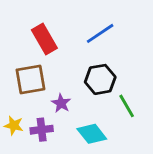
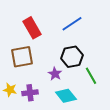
purple star: (61, 103) -> (55, 74), moved

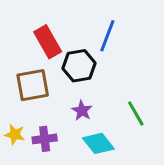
blue line: (72, 24) -> (107, 36), turned -35
black hexagon: (72, 57) -> (79, 66), moved

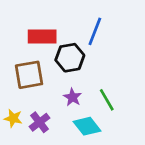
red rectangle: (48, 42) -> (42, 37), turned -60
green line: (136, 114) -> (107, 100), moved
purple cross: (45, 139) -> (40, 122), turned -30

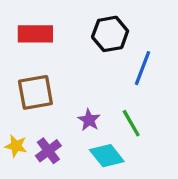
blue line: (95, 31) -> (143, 68), moved
red rectangle: (42, 37) -> (35, 34), moved
black hexagon: (70, 58) -> (110, 34), moved

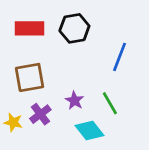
black hexagon: (110, 34) -> (74, 28), moved
purple cross: (48, 151) -> (40, 114), moved

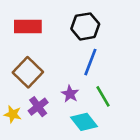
black hexagon: (74, 28) -> (85, 26), moved
blue line: (119, 57) -> (90, 62), moved
brown square: (30, 77) -> (28, 72), turned -36

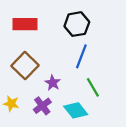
purple star: (70, 94) -> (53, 83), moved
purple cross: (38, 107) -> (42, 106), moved

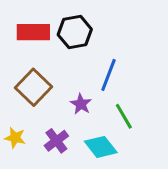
black hexagon: (77, 24) -> (75, 32), moved
purple star: (53, 83) -> (81, 104), moved

